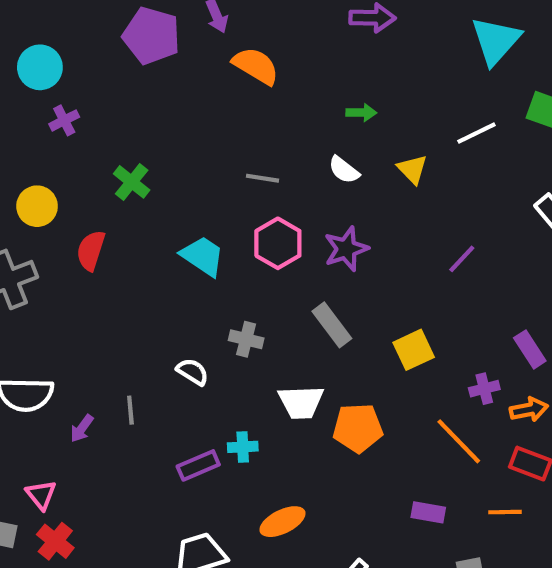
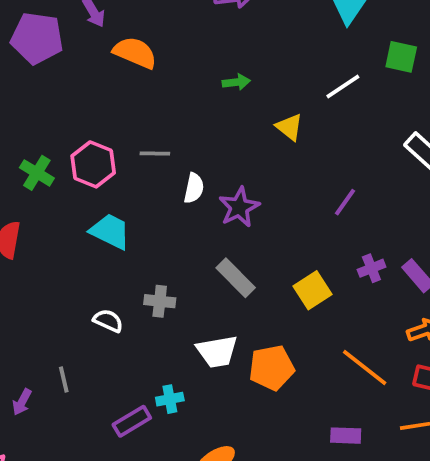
white semicircle: (344, 170) -> (194, 188), moved, turned -108
pink hexagon: (278, 243) -> (93, 164), moved
white semicircle: (193, 372) -> (108, 321), moved
purple cross: (484, 389) -> (371, 268), moved

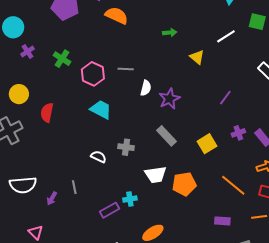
green cross: (37, 173) -> (62, 59), moved

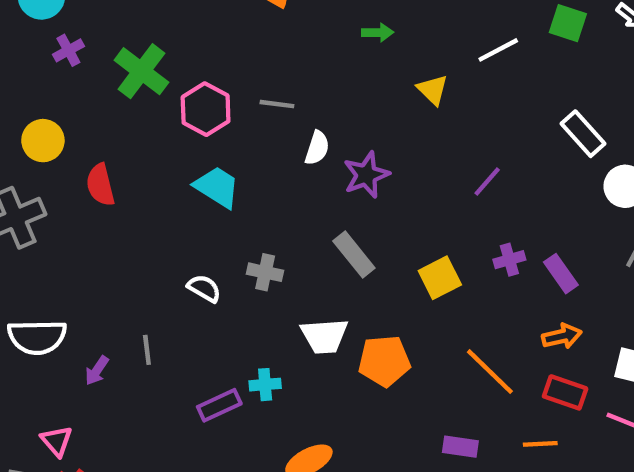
green cross: (62, 59) -> (141, 71), size x1.4
red semicircle: (47, 113) -> (100, 185), turned -30

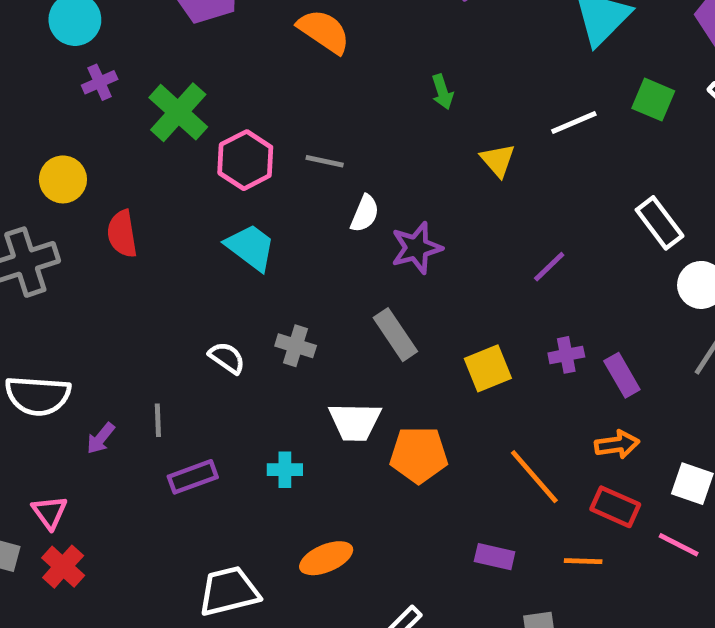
green arrow: (378, 33) -> (442, 92), turned 68
purple rectangle: (219, 405) -> (193, 477), moved

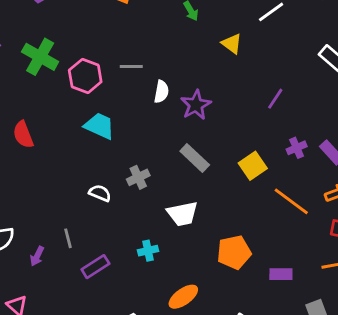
gray cross: (296, 346) -> (138, 177), turned -30
orange pentagon: (419, 455) -> (234, 252), moved
orange line: (534, 477) -> (291, 201), moved

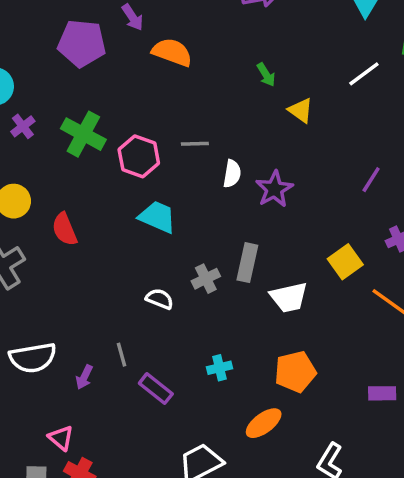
yellow triangle: (232, 44) -> (301, 110), moved
gray rectangle: (195, 158) -> (247, 263), moved, turned 60
white trapezoid: (182, 214) -> (289, 297), moved
orange pentagon: (234, 252) -> (295, 372), moved
purple rectangle: (95, 267) -> (156, 389), turned 72

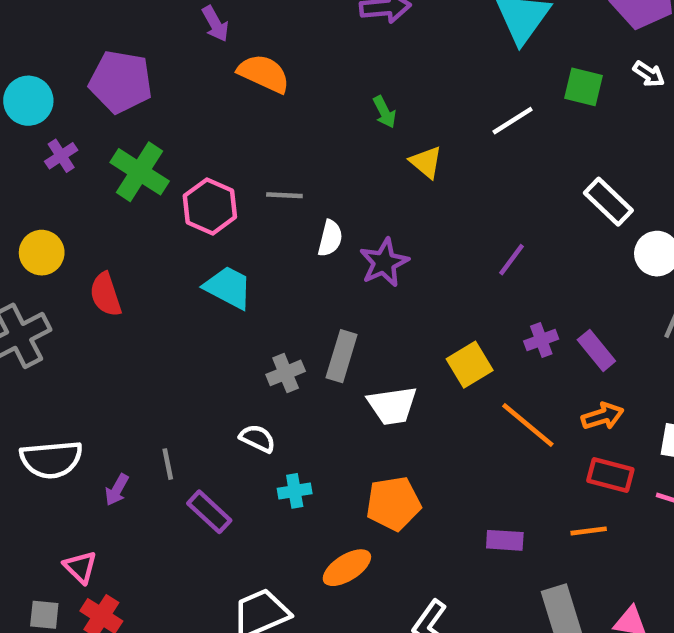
purple pentagon: (82, 43) -> (121, 82), moved
white semicircle: (160, 299) -> (257, 438), moved

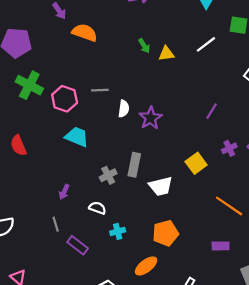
yellow triangle: (426, 162) -> (166, 54), moved, turned -42
orange line: (528, 425) -> (229, 206), moved
purple arrow: (117, 490) -> (64, 192), moved

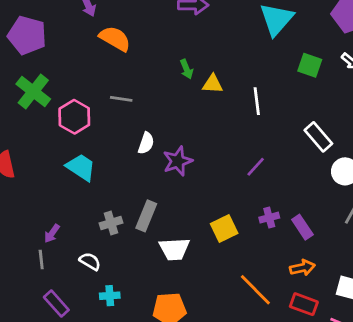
white line: (206, 44) -> (257, 101), moved, turned -70
gray line: (100, 90) -> (121, 99), moved
gray line: (56, 224) -> (41, 260), moved

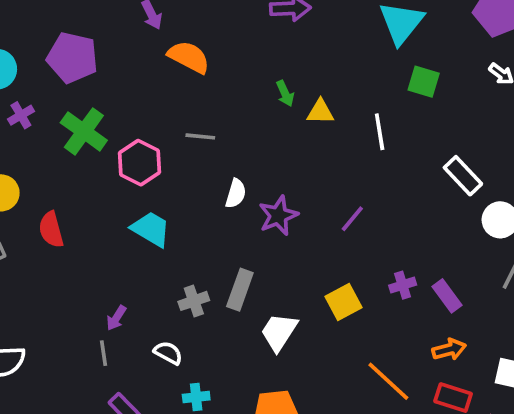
green square: (310, 65) -> (424, 82), moved
purple line: (256, 167) -> (352, 219), moved
white trapezoid: (174, 249) -> (279, 332), turned 128

